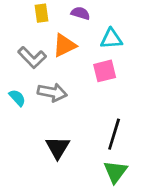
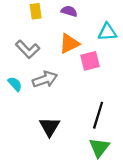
cyan triangle: (111, 39) -> (107, 32), moved
orange triangle: (64, 45) -> (69, 44), moved
gray arrow: (52, 92) -> (45, 79), turned -30

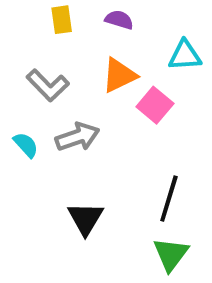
pink square: (90, 61) -> (155, 105), turned -36

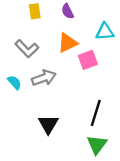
purple semicircle: (119, 20) -> (68, 11), turned -133
pink square: (155, 105) -> (88, 60), turned 30

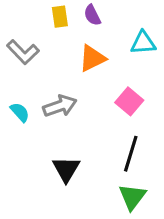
yellow rectangle: (35, 11) -> (60, 17), moved
gray L-shape: (27, 49) -> (23, 52), moved
pink square: (88, 60) -> (129, 101), moved, turned -30

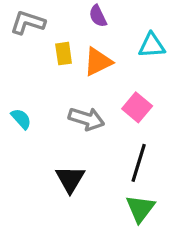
yellow rectangle: (60, 17) -> (64, 54), moved
gray L-shape: (23, 52) -> (28, 23), moved, turned 152
gray arrow: (60, 106) -> (86, 119), moved, turned 36

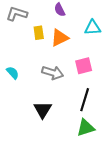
pink square: (137, 107) -> (84, 66), turned 36
green triangle: (140, 209) -> (86, 128), turned 36

